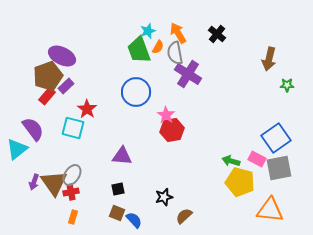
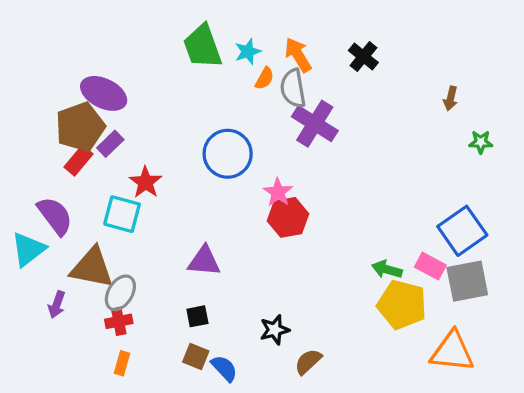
green trapezoid: (139, 50) -> (203, 46), moved
brown arrow: (269, 59) -> (451, 98), size x0.6
brown triangle: (54, 183) -> (92, 268), moved, turned -44

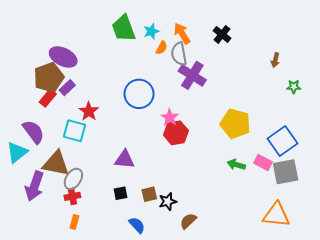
purple arrow: (57, 305) -> (34, 186), size x1.8
yellow pentagon: (402, 305) -> (235, 124), moved
brown square: (196, 357) -> (149, 194), moved, turned -35

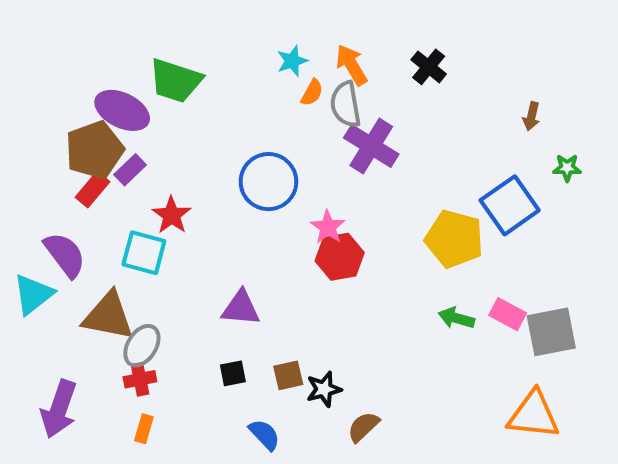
green trapezoid: (124, 28) -> (176, 81), moved, turned -52
blue square: (282, 141) -> (510, 205), moved
purple arrow: (34, 186) -> (59, 409), moved

